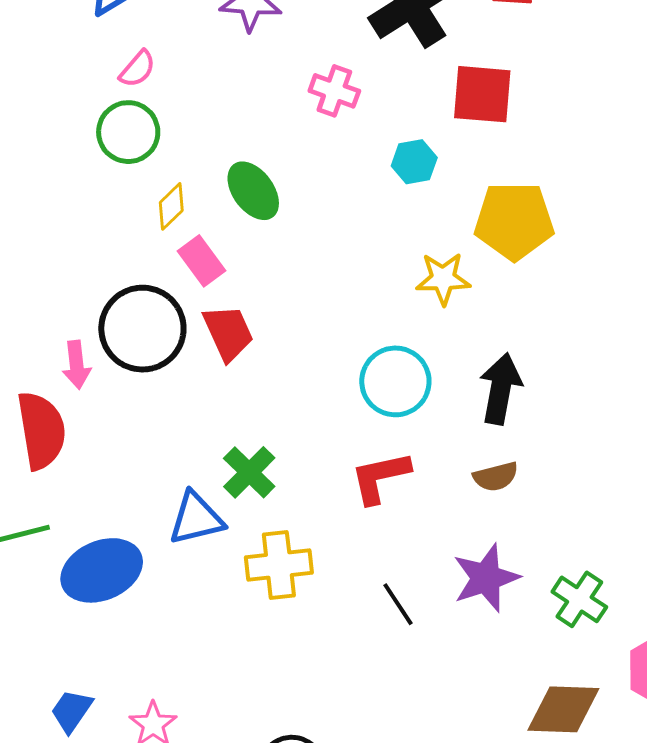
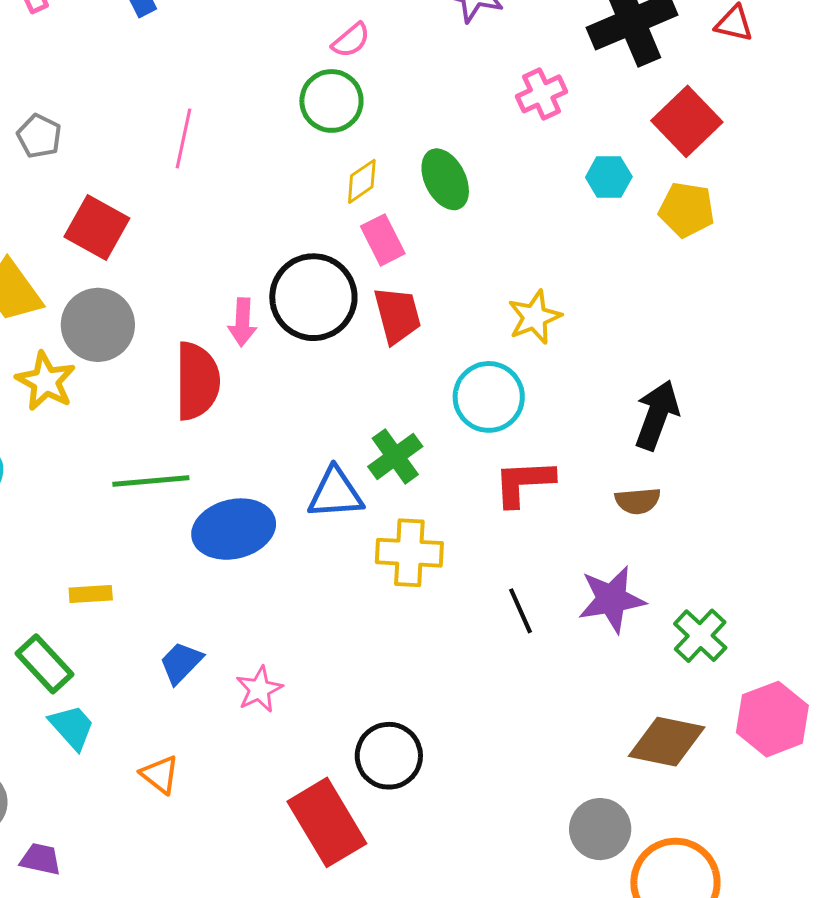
pink cross: (334, 91) -> (542, 94), turned 36
red square: (482, 94) -> (687, 121), turned 32
yellow pentagon: (514, 221) -> (687, 210), moved, size x0.7
yellow star: (443, 279) -> (535, 317), moved, turned -30
cyan circle: (395, 381) -> (489, 397), moved

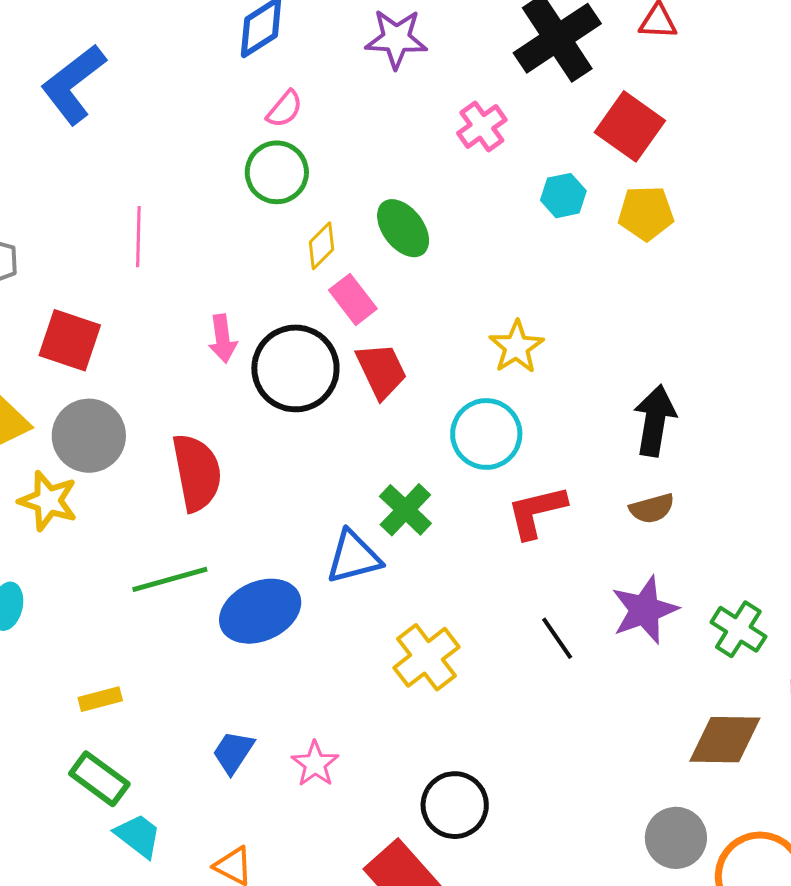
pink arrow: (242, 322) -> (223, 339), moved
yellow cross: (409, 553) -> (427, 657), moved, turned -30
yellow rectangle: (91, 594) -> (100, 699), moved

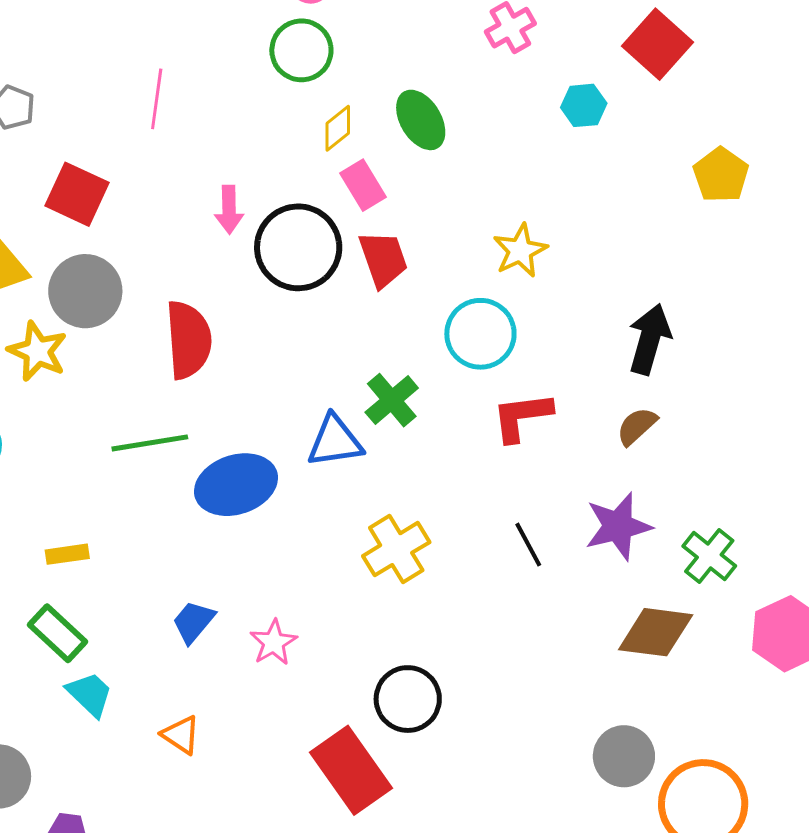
yellow pentagon: (646, 213) -> (721, 175), moved, turned 30
brown semicircle: (652, 508) -> (637, 426), turned 147
brown diamond: (725, 740) -> (656, 632), moved

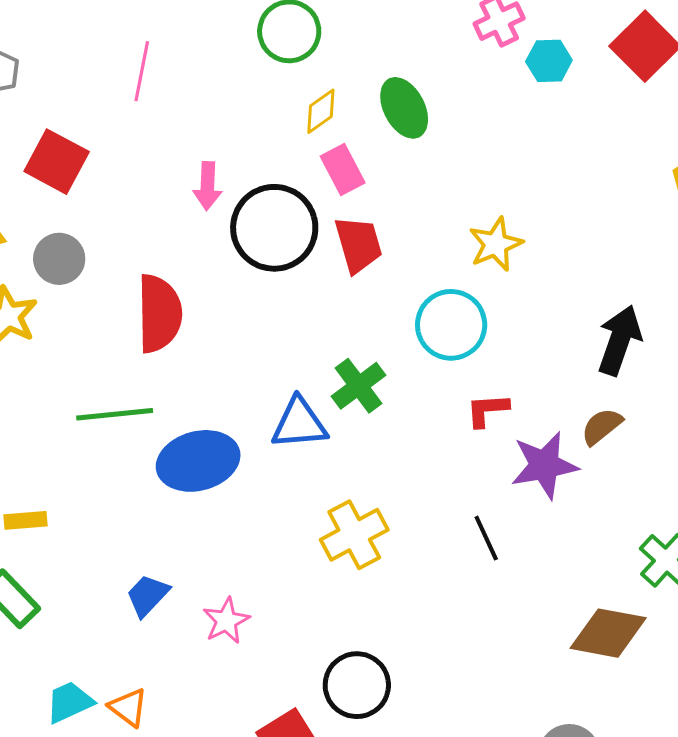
cyan hexagon: (584, 105) -> (549, 61), moved
gray circle: (85, 291) -> (59, 259), size x0.7
red L-shape: (522, 417) -> (487, 410), size x0.7
purple star: (618, 526) -> (544, 465), moved
cyan trapezoid: (90, 694) -> (69, 702), moved, turned -72

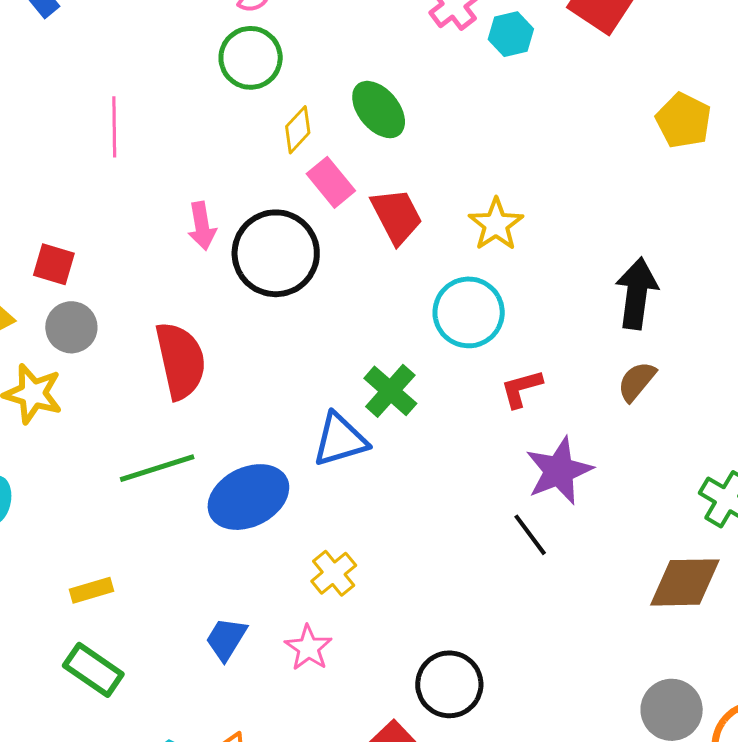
red square: (57, 162) -> (54, 264), moved, size x0.7
red trapezoid: (358, 245) -> (397, 216), moved
purple star: (544, 465) -> (559, 471), moved
yellow cross: (354, 535) -> (334, 573), moved, size x0.7
black line: (486, 538) -> (530, 535), moved

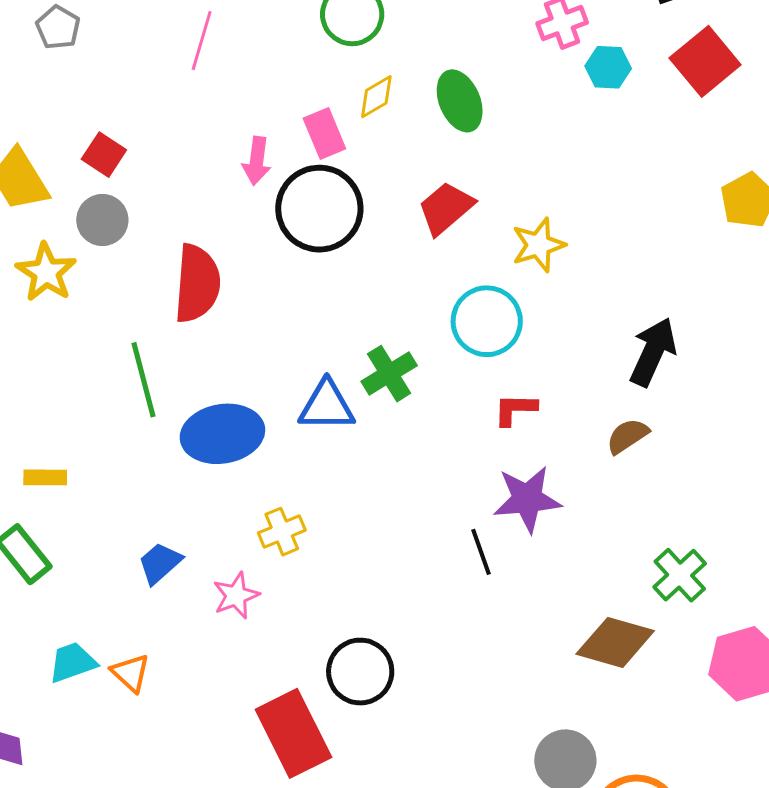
pink rectangle: (331, 182) -> (324, 134), moved
red trapezoid: (397, 216) -> (446, 208), turned -120
green line: (157, 468) -> (144, 380), turned 76

